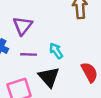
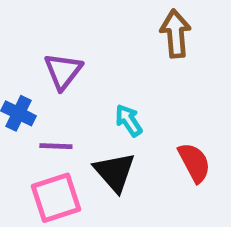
purple line: (29, 54) -> (56, 146), moved

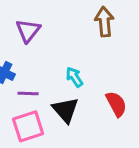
purple triangle: (63, 71) -> (28, 31), moved

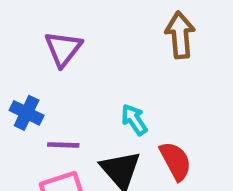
red semicircle: (116, 104) -> (176, 161), moved

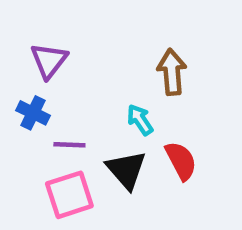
brown arrow: (180, 35) -> (172, 72), moved
purple triangle: (63, 49) -> (49, 61), moved

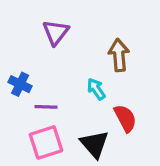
purple triangle: (49, 61) -> (56, 32), moved
black triangle: (126, 170) -> (95, 144), moved

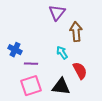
purple triangle: (56, 32) -> (57, 13), moved
black triangle: (95, 144) -> (61, 87), turned -42

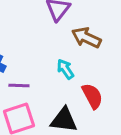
brown arrow: (76, 32) -> (86, 38), turned -60

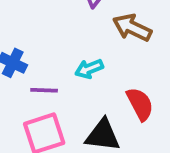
cyan arrow: (65, 69) -> (89, 69), moved, turned -78

